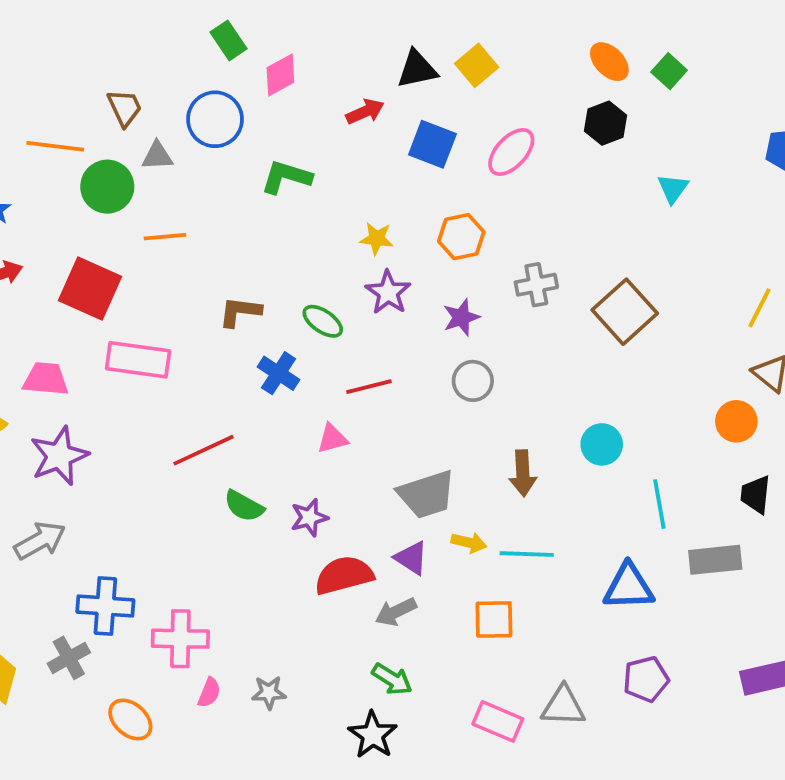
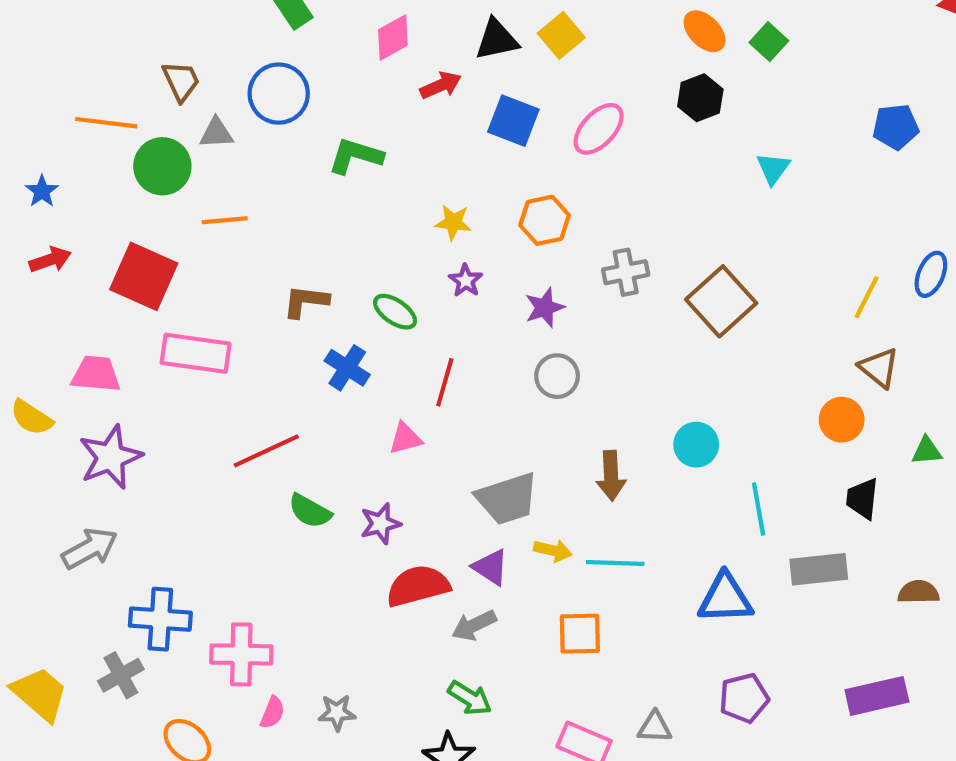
pink diamond: (280, 75) -> (393, 37), moved
purple star: (388, 292) -> (466, 281), size x0.7
red line: (369, 387) -> (445, 382), turned -60
gray triangle: (563, 706) -> (655, 727), size x0.7

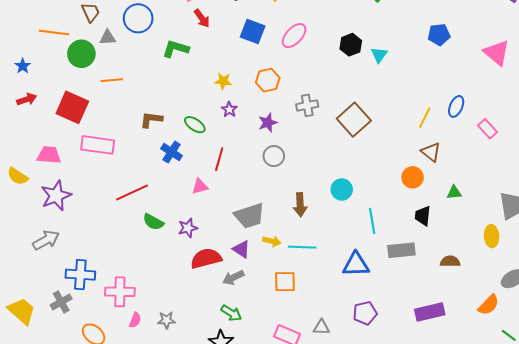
red arrow: (441, 85) -> (202, 18), moved, turned 78
black hexagon: (700, 98) -> (351, 45), moved

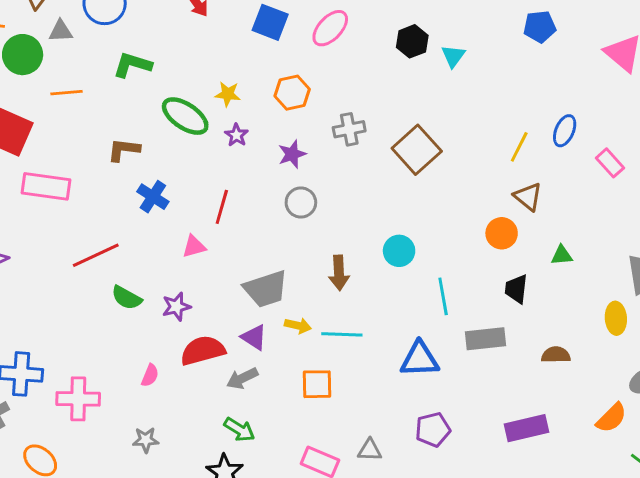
green L-shape: (176, 49) -> (132, 65), moved
green ellipse: (195, 125) -> (185, 116), moved, size x1.5
pink semicircle: (135, 320) -> (150, 375), moved

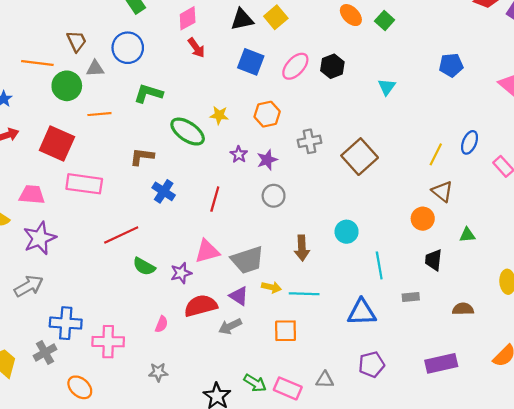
black hexagon: (412, 41) -> (332, 66), moved
purple star: (236, 135) -> (239, 154), moved
pink triangle: (194, 246) -> (207, 251), moved, size x1.4
gray rectangle: (485, 339) -> (411, 297), size x0.6
green arrow: (239, 430) -> (255, 383), moved

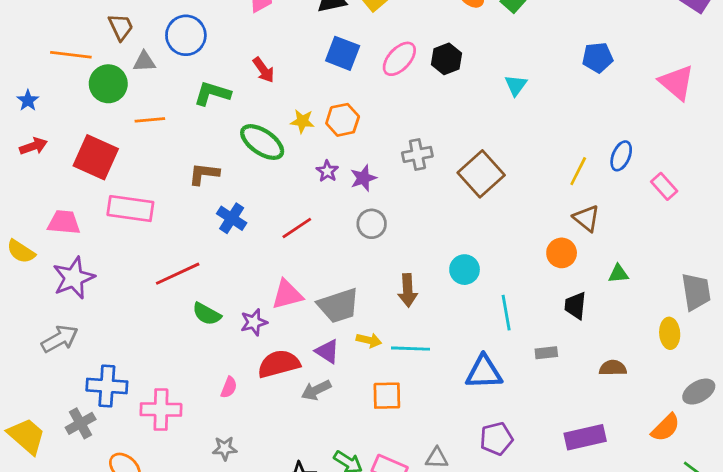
red arrow: (196, 48) -> (264, 70), moved
orange hexagon: (267, 114) -> (343, 120), moved
red line: (215, 199) -> (297, 228), turned 40

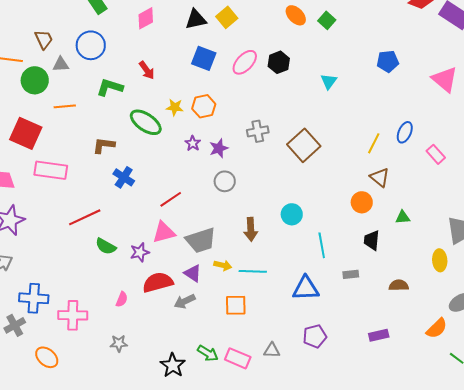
red line: (297, 228) -> (171, 199), moved
purple rectangle: (585, 437) -> (379, 335), size x0.7

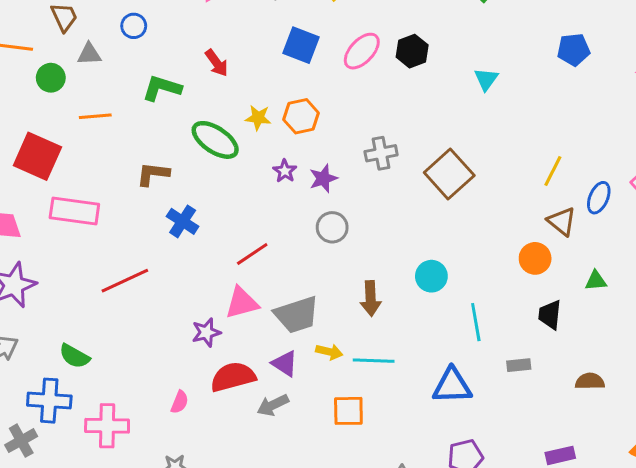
blue circle: (91, 45) -> (134, 26), size x0.6
green circle: (35, 80) -> (51, 78), size x0.7
blue ellipse: (405, 132) -> (599, 198), moved
green semicircle: (106, 246) -> (74, 356), moved

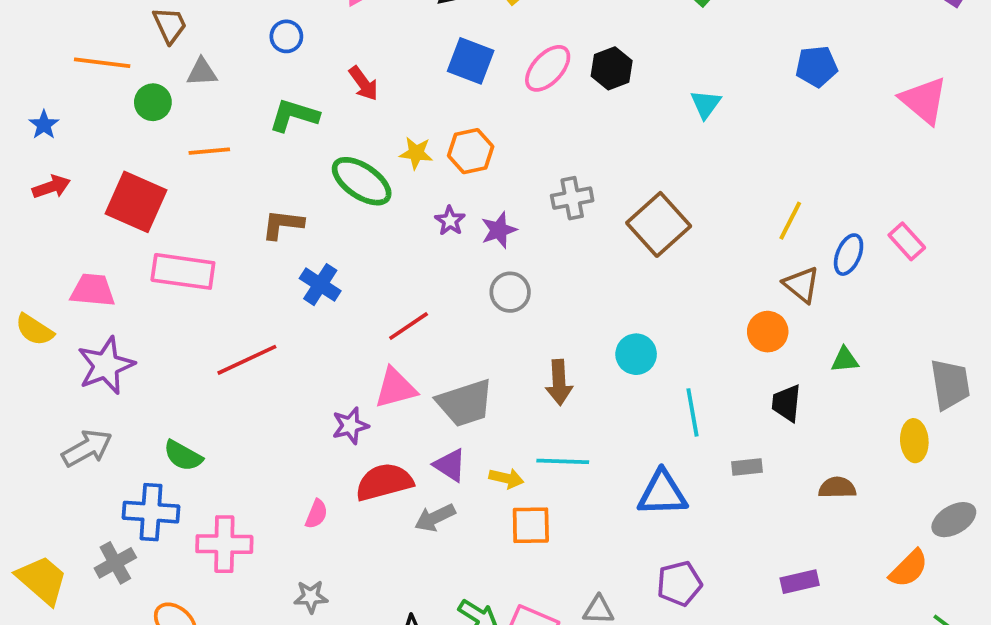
blue circle: (134, 26) -> (286, 36), moved
yellow arrow: (329, 352) -> (506, 478), moved

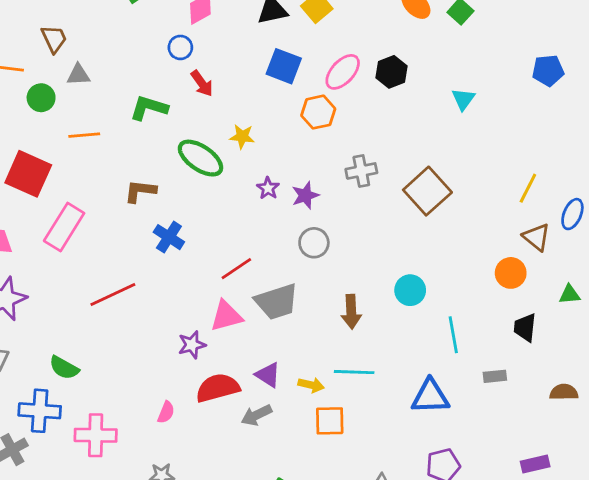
blue circle: (286, 36) -> (180, 47), moved
orange hexagon: (471, 151) -> (318, 112), moved
pink rectangle: (183, 271) -> (64, 227), turned -66
gray trapezoid: (465, 403) -> (277, 302), moved

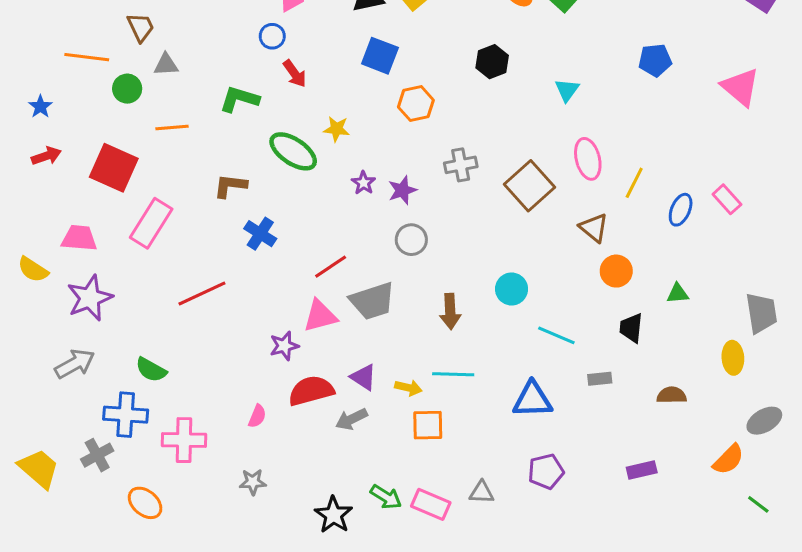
pink ellipse: (343, 72) -> (588, 159), moved, turned -57
brown triangle: (537, 237) -> (594, 228), moved
cyan line: (453, 335) -> (556, 335), turned -57

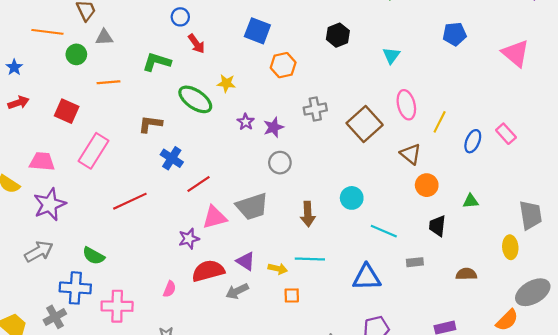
red square: (114, 168) -> (67, 111), size x0.7
red line: (331, 267) -> (198, 184), moved
gray ellipse: (764, 421) -> (533, 292), size x1.4
orange square: (428, 425) -> (292, 295), size x0.7

